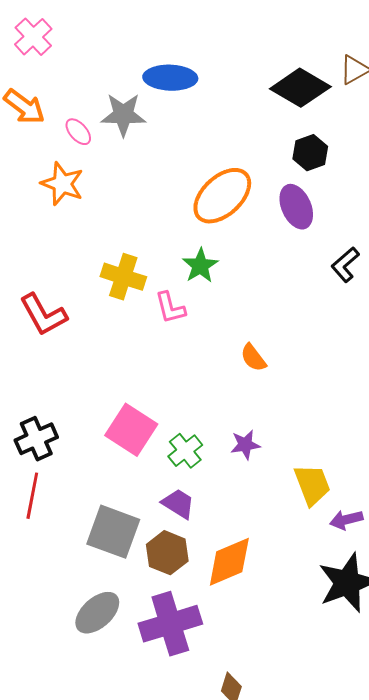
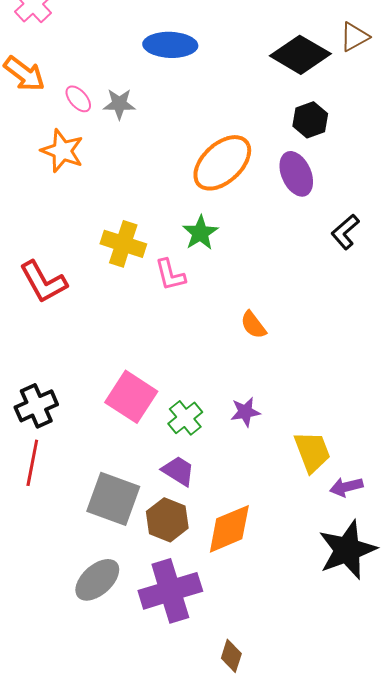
gray star: (123, 115) -> (119, 104), moved, size x0.7

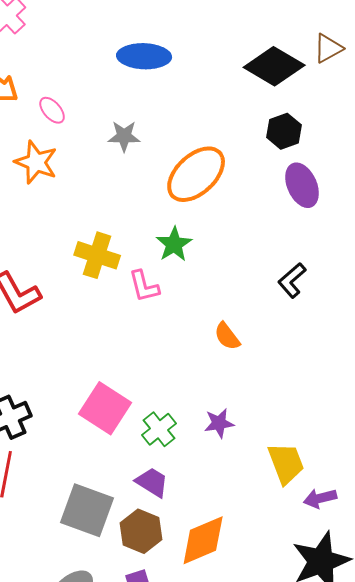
gray star: (119, 104) -> (124, 136), moved
purple ellipse: (296, 174) -> (302, 185), moved
black L-shape: (345, 232) -> (292, 280), moved

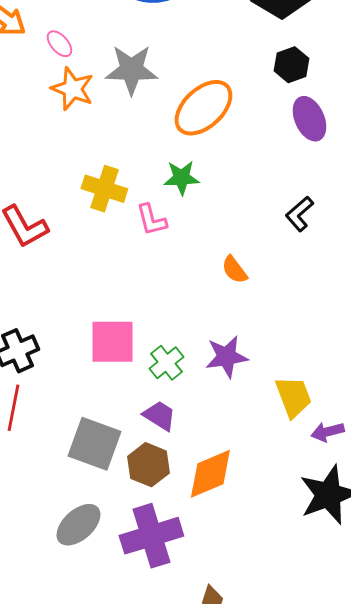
gray star: (124, 136) -> (131, 70), size x1.6
orange star: (36, 162) -> (72, 89), moved
green star: (174, 244) -> (181, 178), turned 30
pink square: (105, 408) -> (112, 342), turned -33
purple star: (219, 423) -> (226, 357), size x1.4

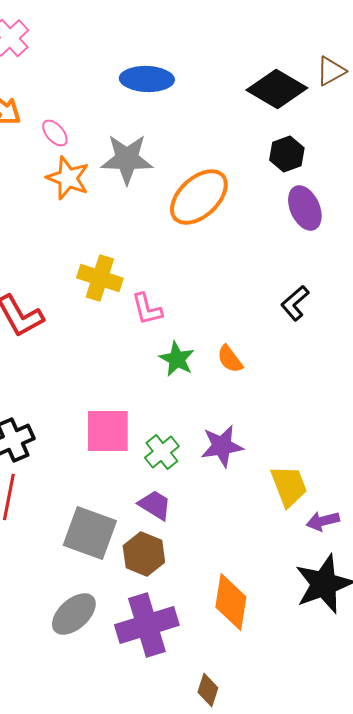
green star: (181, 178) -> (177, 359), moved, turned 30
orange diamond: (210, 474) -> (231, 602), moved, turned -58

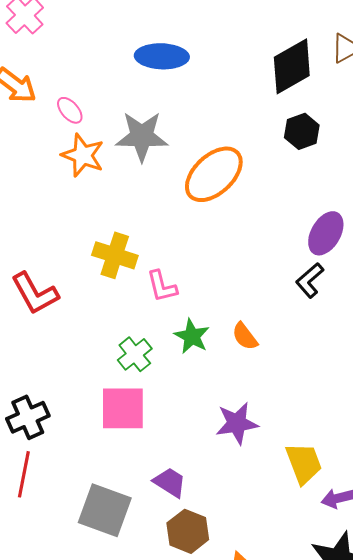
black diamond: (277, 89) -> (292, 66), turned -60
purple ellipse: (305, 208) -> (326, 233), moved, turned 54
green cross: (162, 452) -> (135, 354), moved
brown hexagon: (144, 554) -> (188, 531), moved

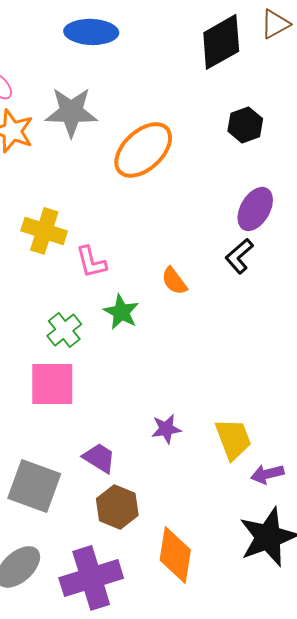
black hexagon: (302, 131) -> (245, 125), moved
orange semicircle: (245, 336) -> (174, 281), moved
purple star: (237, 423) -> (166, 429), moved, size x0.7

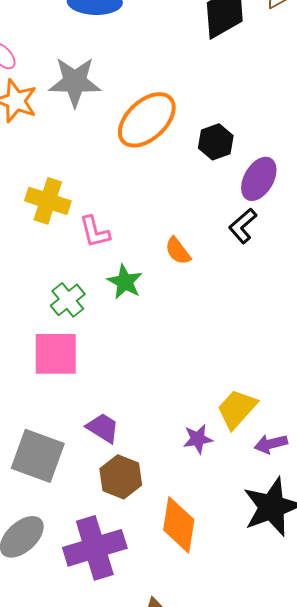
black hexagon: (245, 125) -> (216, 142), moved
purple star: (166, 429) -> (198, 439), moved
yellow trapezoid: (233, 439) -> (237, 409), turned -117

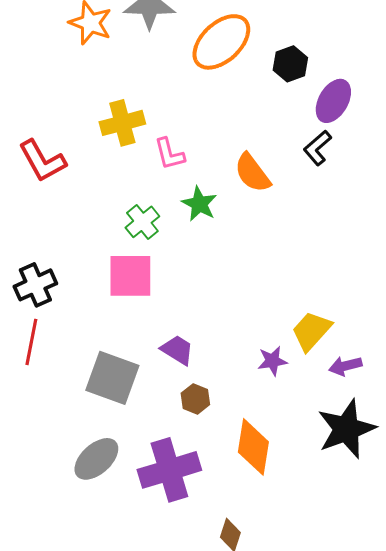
yellow cross: (48, 201) -> (122, 123), turned -33
orange semicircle: (178, 251) -> (252, 173), size x1.4
brown hexagon: (121, 477) -> (195, 399), size x0.7

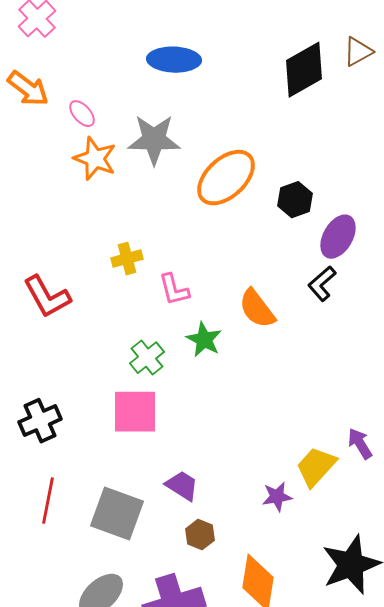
yellow cross: (122, 123) -> (127, 259), size x0.7
red line: (31, 342) -> (48, 501), moved
purple arrow: (345, 366) -> (360, 444), moved, turned 72

